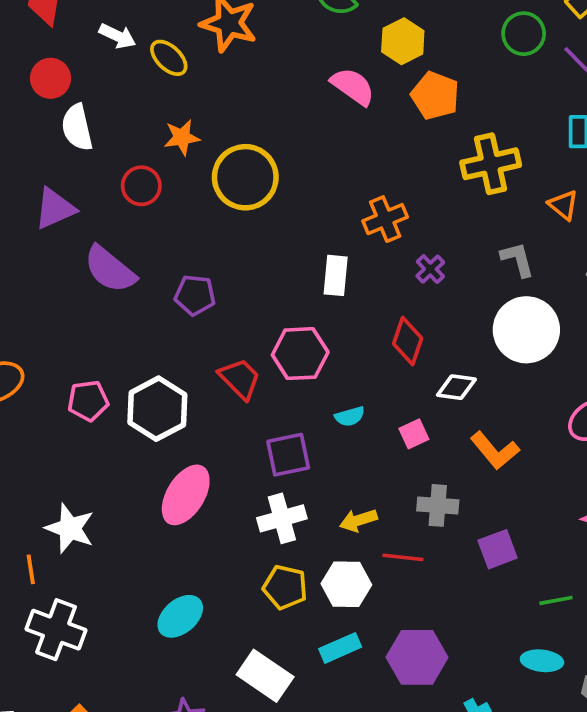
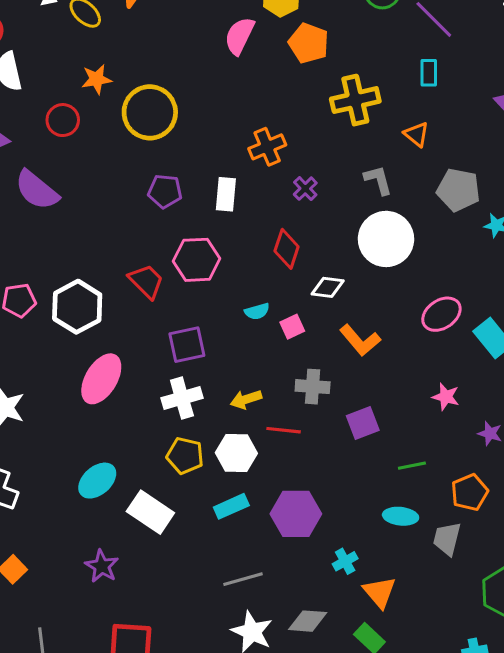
pink semicircle: (353, 86) -> (239, 36), turned -99
purple pentagon: (195, 295) -> (165, 191), moved
cyan semicircle: (350, 416) -> (257, 311), moved
white rectangle: (265, 676) -> (150, 512), moved

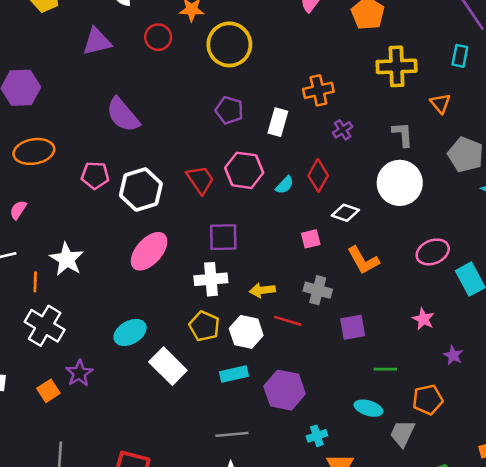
purple semicircle: (37, 190) -> (123, 115), moved
cyan semicircle: (257, 311) -> (285, 185), moved, turned -42
purple star: (102, 566) -> (79, 373), moved

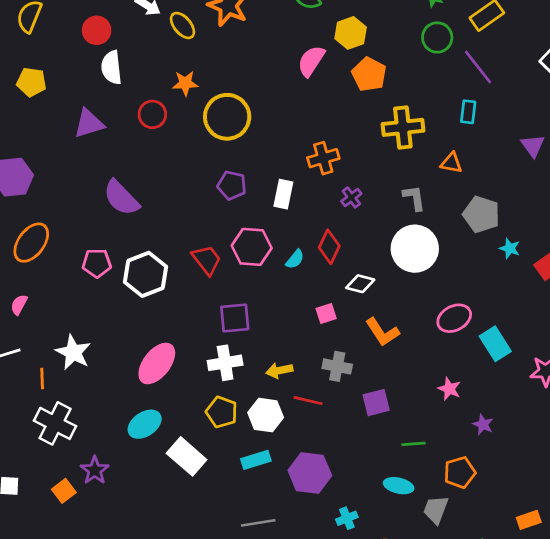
orange triangle: (440, 103) -> (451, 163), turned -35
orange ellipse: (34, 151) -> (31, 243), turned -39
pink ellipse: (149, 251) -> (157, 363), moved

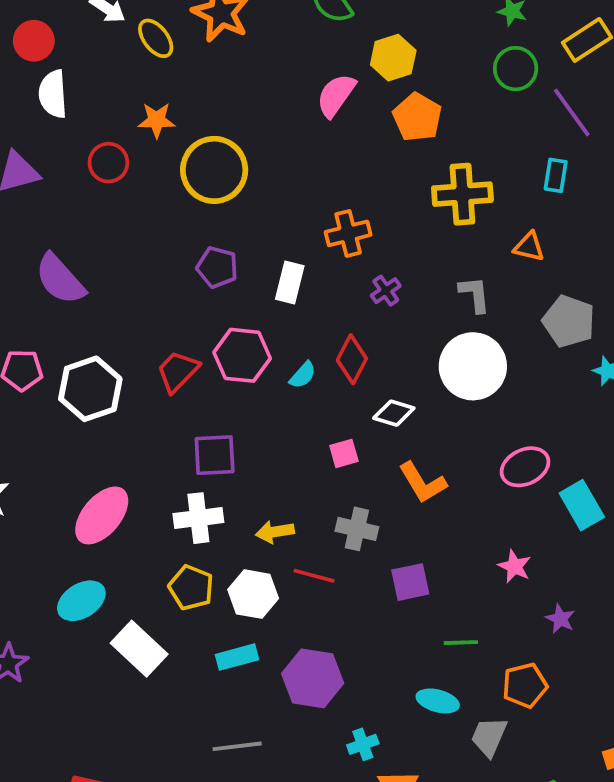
red trapezoid: (207, 260) -> (178, 371), turned -100

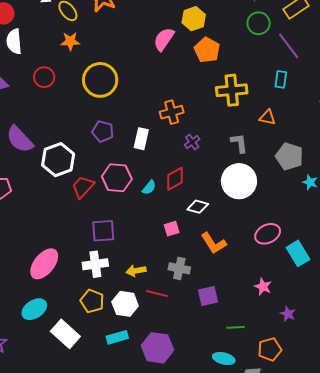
orange star: (157, 120) -> (70, 41), moved
red diamond: (352, 359) -> (175, 179), turned 35
white hexagon: (90, 389) -> (58, 160), moved

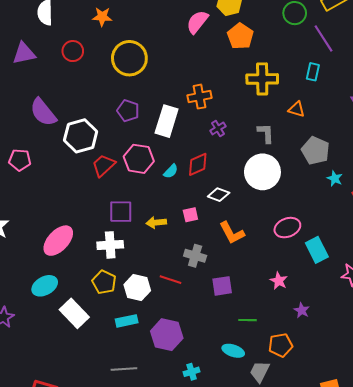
white rectangle: (141, 139) -> (167, 121), size x1.4
yellow arrow: (136, 271) -> (156, 223), moved

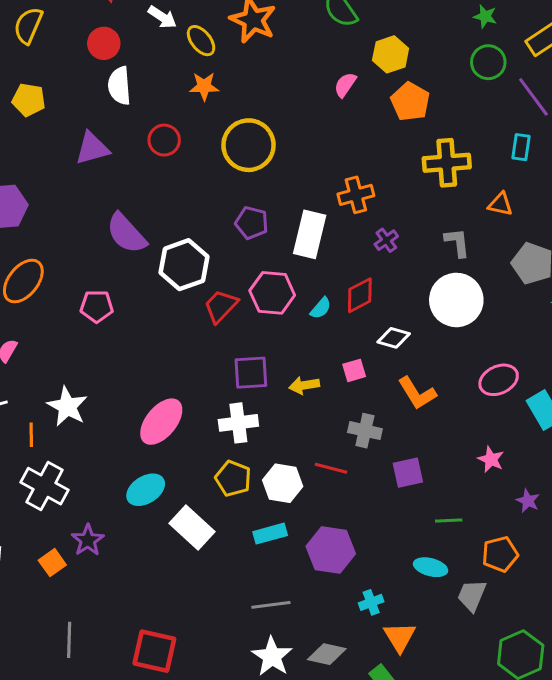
pink semicircle: (197, 22) -> (345, 85), size x0.7

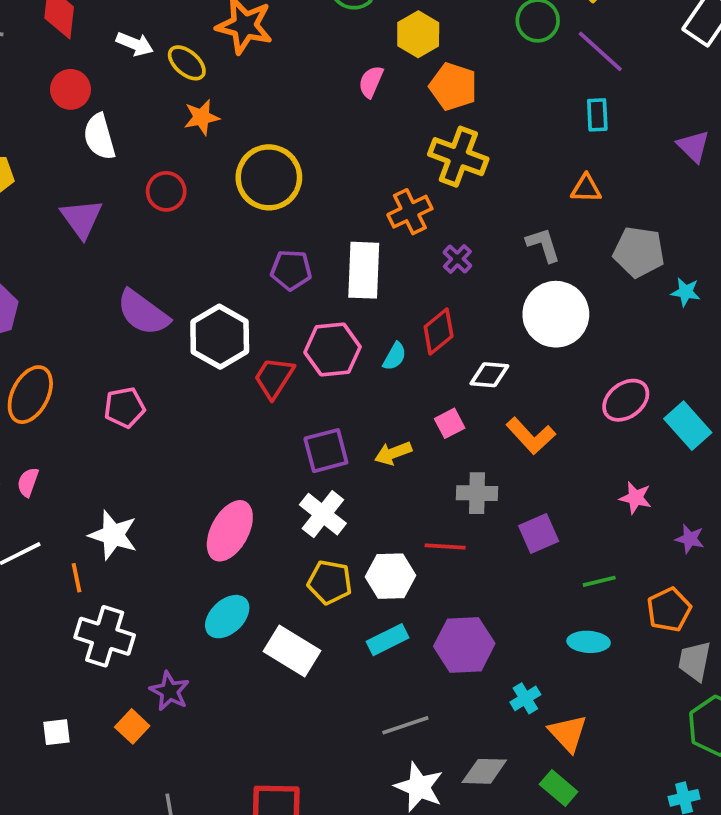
purple triangle: (92, 148) -> (82, 218), turned -39
yellow cross: (447, 163) -> (458, 157), moved, turned 36
white cross: (238, 423) -> (323, 514), turned -33
gray trapezoid: (472, 595) -> (695, 661), moved

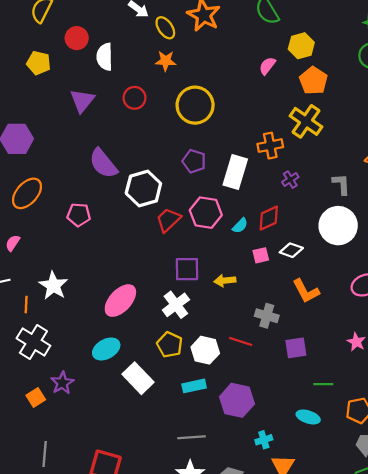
red circle: (70, 89) -> (77, 38), moved
pink square: (450, 423) -> (261, 255), moved

